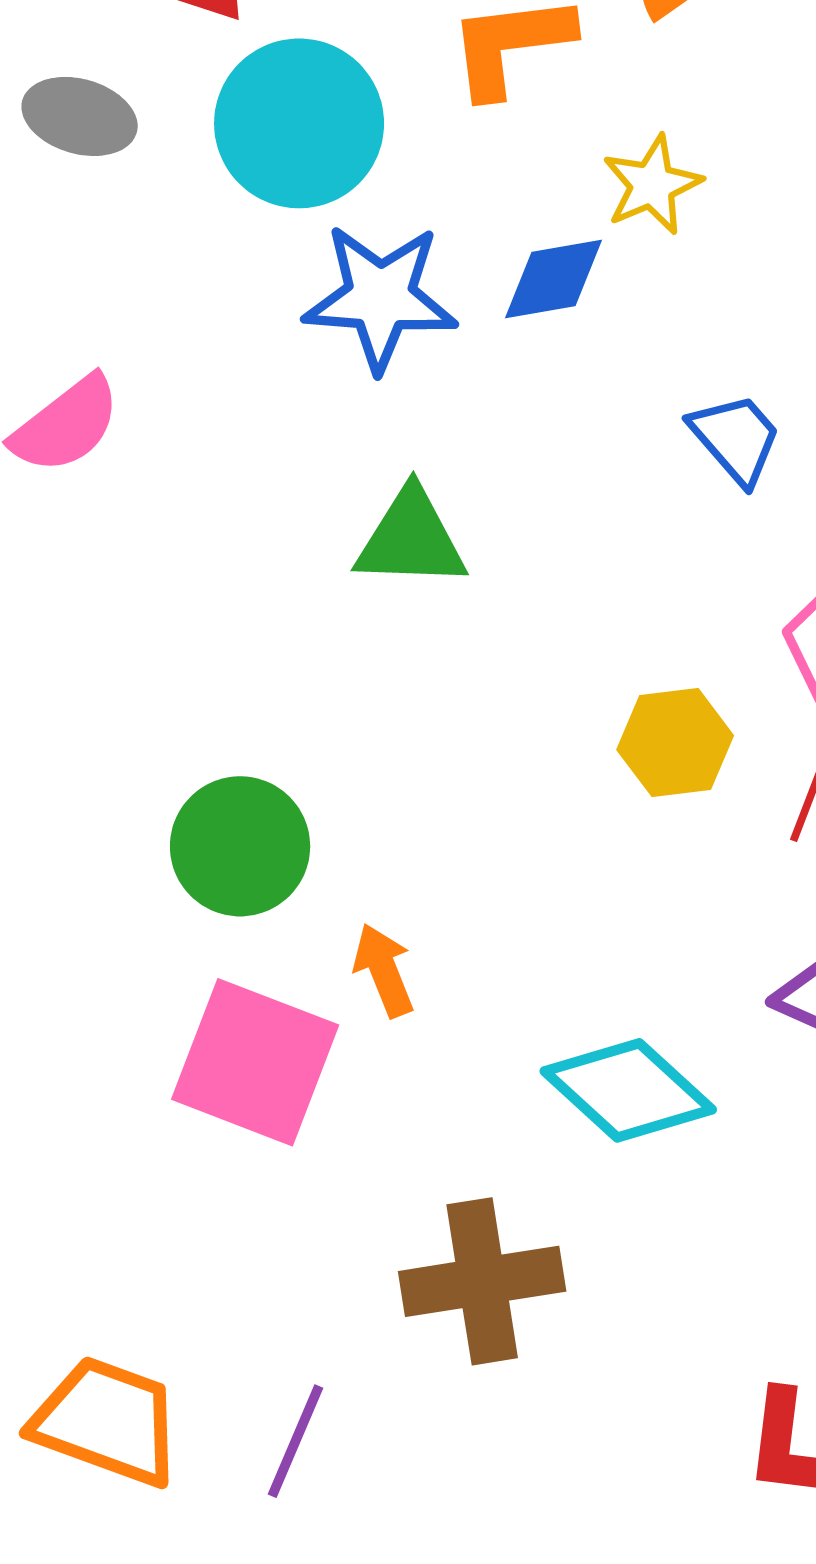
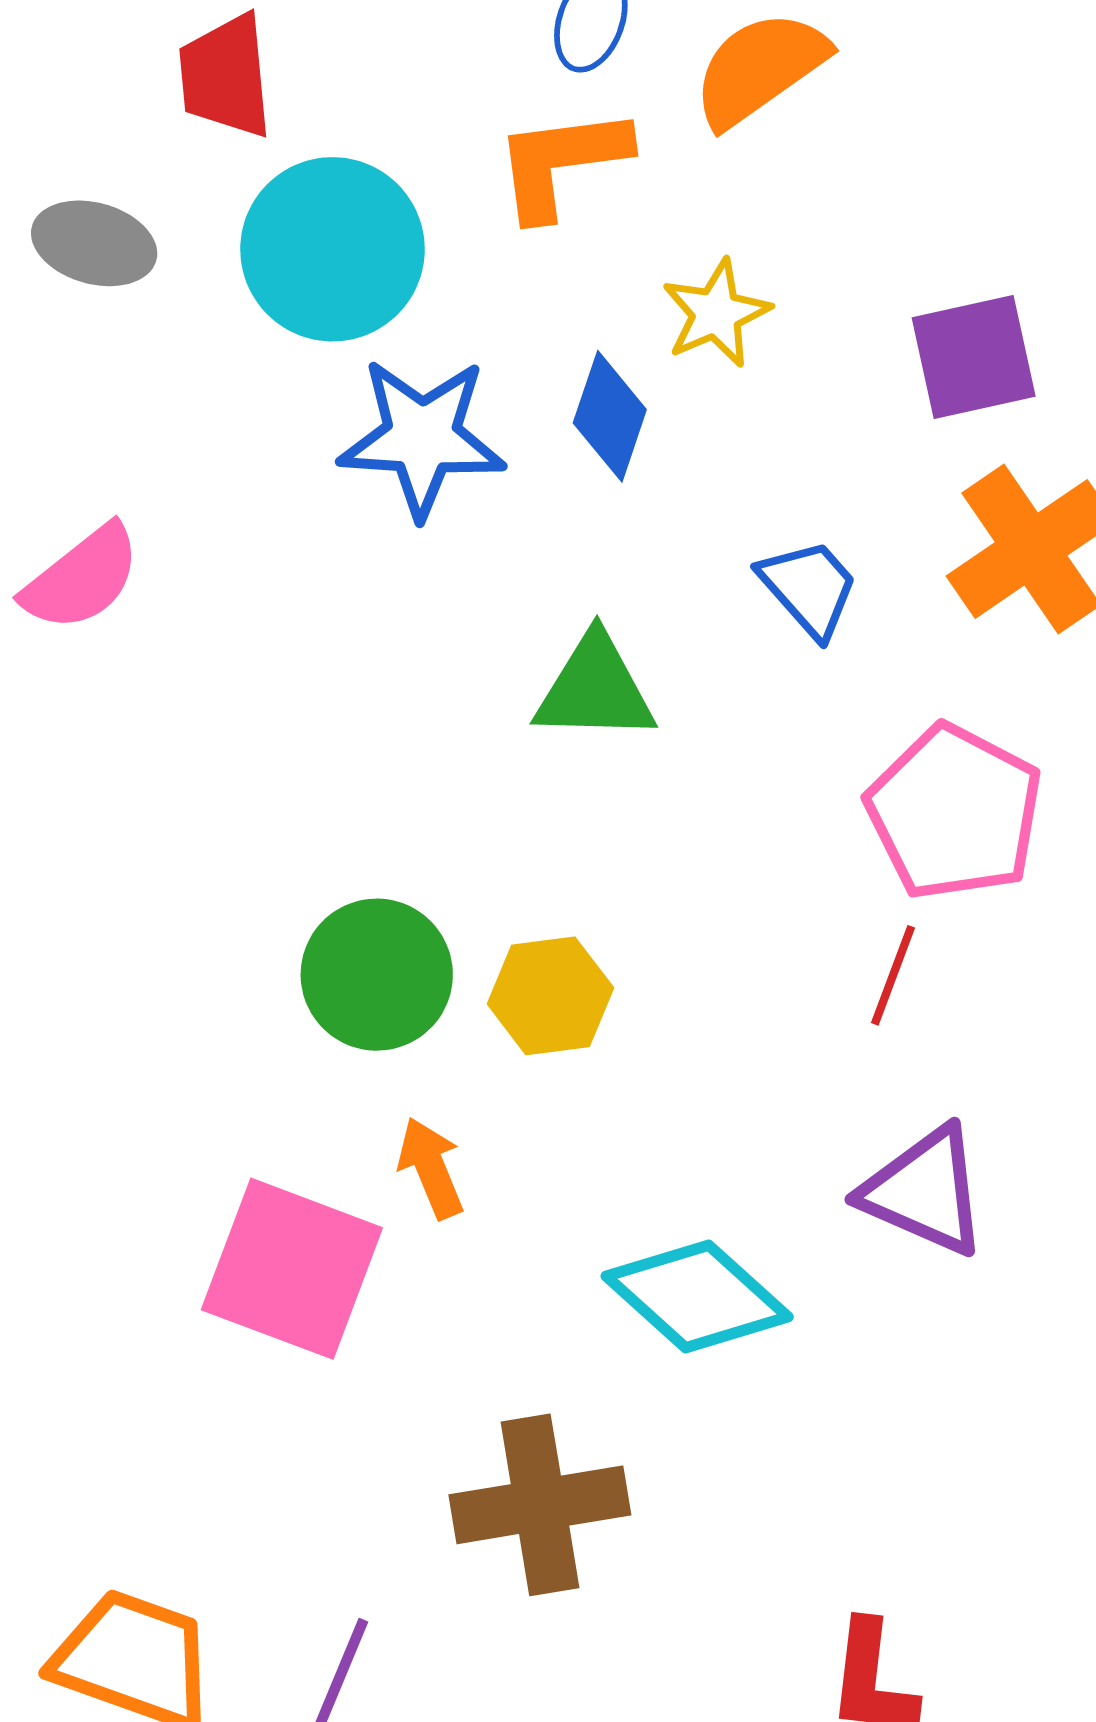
blue diamond: (553, 279) -> (610, 416), turned -61
green triangle: (411, 539) -> (595, 689), moved
yellow hexagon: (675, 743) -> (550, 996), moved
green circle: (240, 846) -> (377, 975), moved

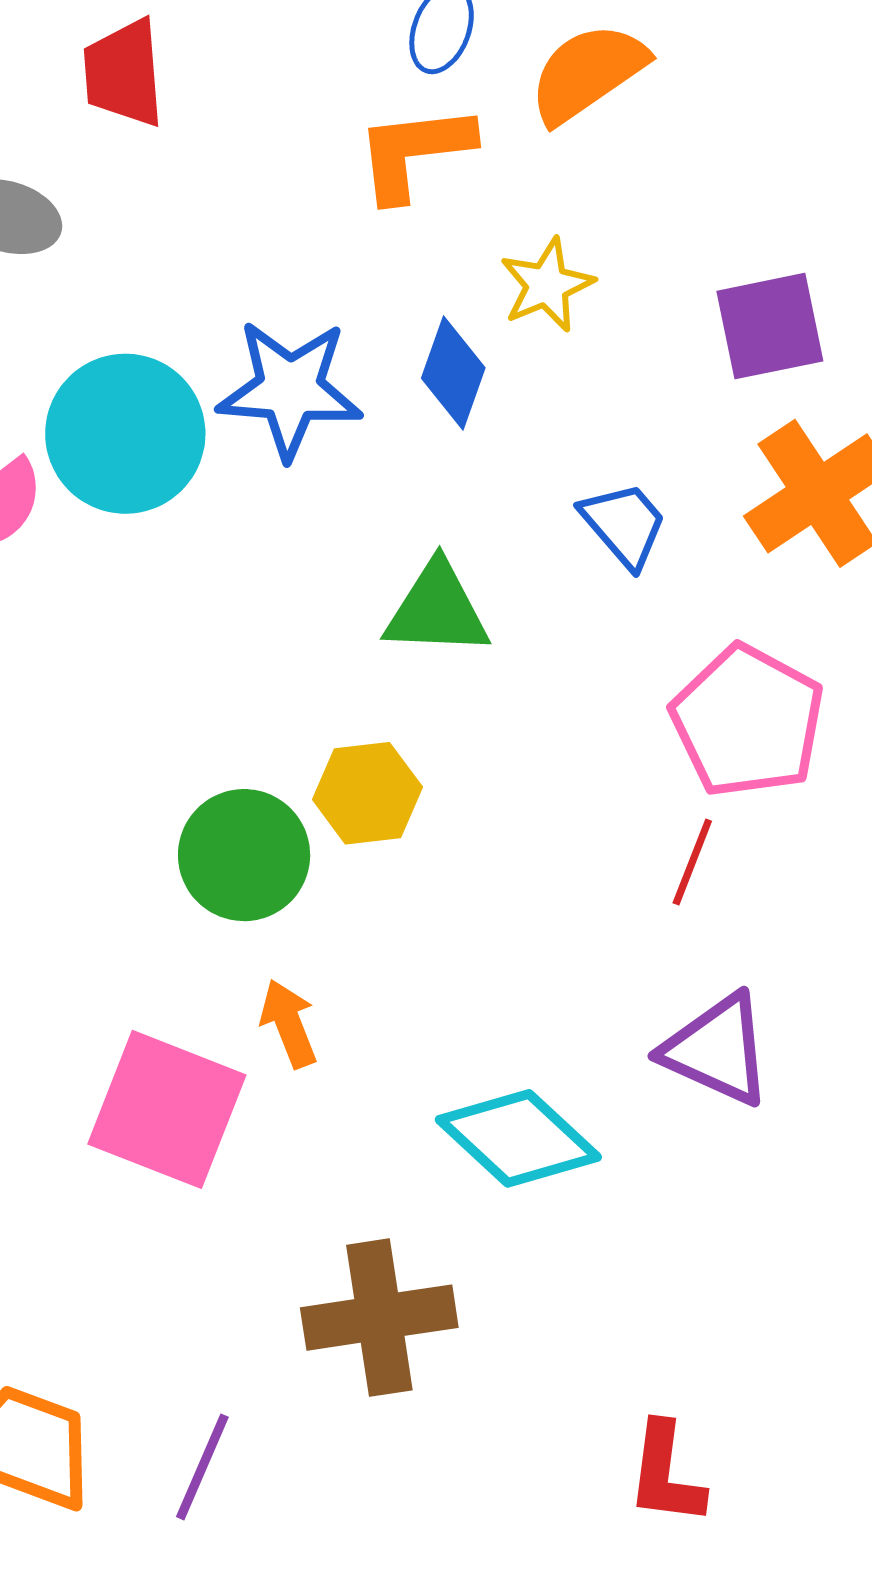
cyan circle: (332, 249) -> (125, 434), moved
yellow hexagon: (550, 996) -> (367, 793), moved

